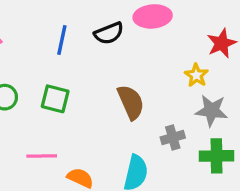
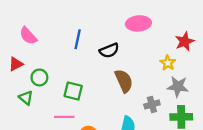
black semicircle: (109, 33) -> (109, 50), moved
green square: (55, 99) -> (73, 91), moved

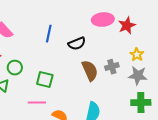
red star: (185, 41) -> (127, 26), moved
yellow star: (168, 63) -> (137, 55), moved
gray cross: (152, 104) -> (112, 67), moved

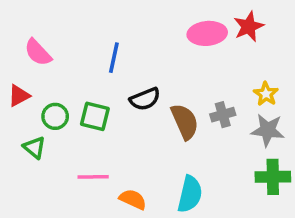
red star: (127, 26) -> (249, 27), moved
black semicircle: (77, 44) -> (145, 99), moved
green square: (45, 80) -> (95, 116), moved

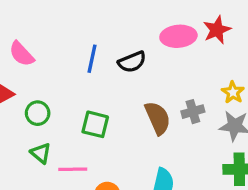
black semicircle: (145, 99) -> (132, 62), moved
green square: (95, 116) -> (95, 124), moved
green triangle: (34, 147) -> (41, 153), moved

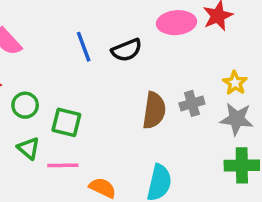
blue line: (92, 59) -> (84, 47), turned -32
brown semicircle: (158, 118) -> (154, 110), turned 32
green square: (95, 124) -> (66, 122), moved

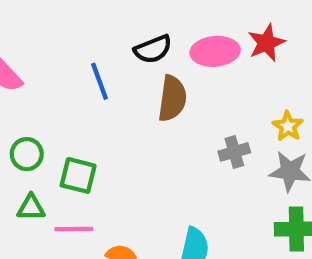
black semicircle: (127, 50) -> (153, 49), moved
brown semicircle: (154, 110) -> (172, 98), moved
green triangle: (29, 148) -> (31, 208), turned -40

